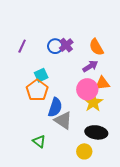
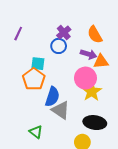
blue circle: (55, 46) -> (59, 46), moved
purple arrow: (90, 66) -> (89, 54), turned 49
cyan square: (41, 75) -> (38, 64), turned 32
orange triangle: (102, 83) -> (101, 61), moved

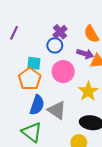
pink circle: (85, 78) -> (63, 72), moved
blue semicircle: (52, 97) -> (37, 105), moved
green triangle: (36, 132) -> (32, 132), size x1.5

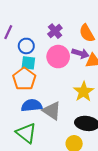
blue circle: (55, 45) -> (26, 46), moved
pink circle: (63, 72) -> (58, 57), moved
blue semicircle: (37, 105) -> (32, 105), turned -114

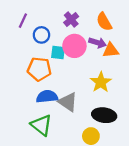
cyan square: (28, 63) -> (58, 53), moved
orange pentagon: (24, 79) -> (39, 69), turned -30

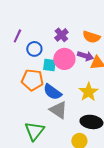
orange semicircle: (104, 22) -> (91, 37), turned -42
blue semicircle: (47, 96) -> (52, 92), moved, turned -138
green triangle: (41, 125) -> (34, 131), turned 30

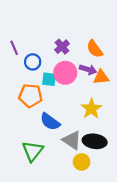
purple line: (17, 36) -> (14, 48), turned -48
orange semicircle: (91, 37) -> (95, 49), turned 36
blue semicircle: (52, 92) -> (50, 122), moved
gray triangle: (58, 110) -> (72, 140), moved

